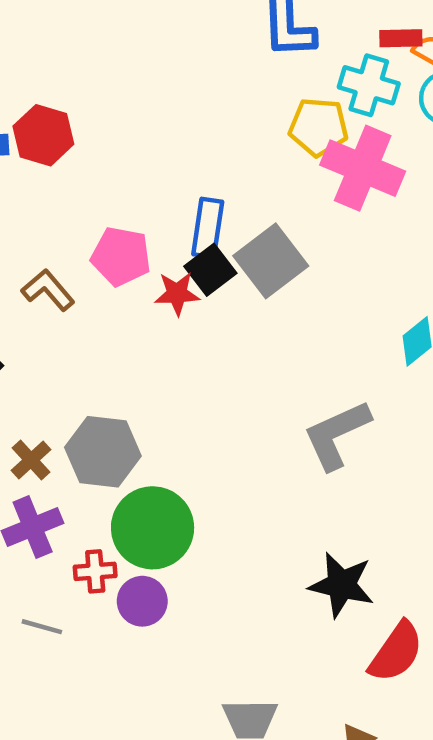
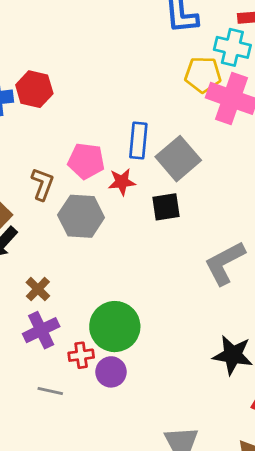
black square: (210, 270) -> (166, 207), moved, turned 32
brown L-shape: (48, 290) -> (42, 184), turned 64
gray hexagon: (103, 452) -> (81, 216), moved

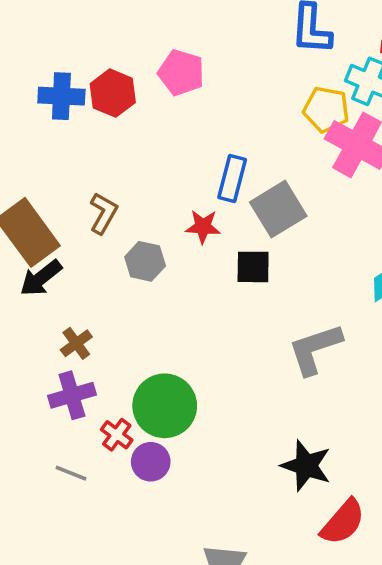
pink pentagon: (86, 161) -> (181, 73), moved
gray hexagon: (81, 216) -> (145, 261), size x0.7
red cross: (81, 355) -> (117, 435), turned 35

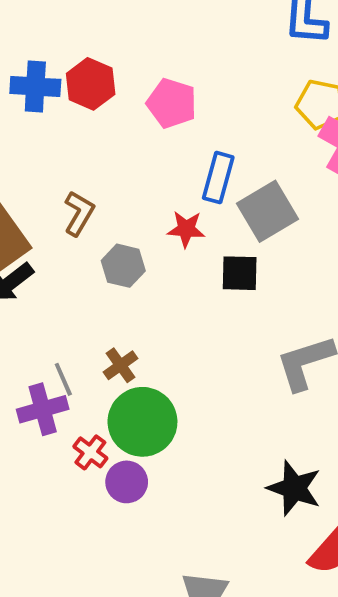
pink pentagon: (181, 73) -> (172, 103), moved
brown cross: (76, 343) -> (120, 365), moved
gray line: (71, 473) -> (63, 379), moved, turned 44

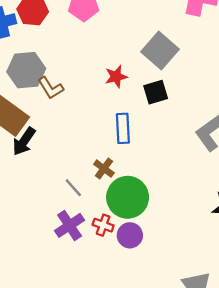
blue rectangle: (218, 178) -> (123, 128), moved
brown L-shape: (79, 213) -> (51, 88), turned 136
gray hexagon: (123, 266) -> (26, 70), moved, size x1.4
purple cross: (43, 409) -> (70, 225), moved

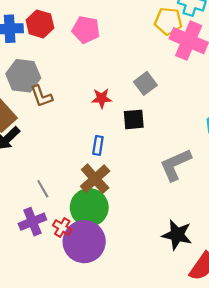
gray square: (160, 51) -> (145, 83), size x0.7
blue rectangle: (123, 128) -> (98, 145), size x0.7
brown cross: (104, 169) -> (95, 179), moved, size x1.6
purple circle: (130, 235) -> (84, 242), size x1.8

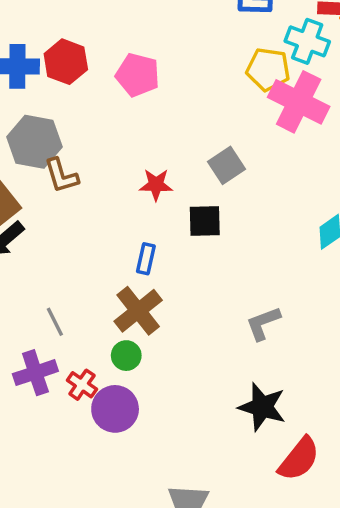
gray L-shape: (175, 165) -> (263, 323), moved, size x0.7
green circle: (89, 207) -> (126, 356), size x0.5
purple circle: (84, 242) -> (115, 409), size x0.7

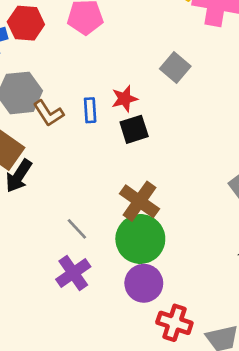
black square: (205, 221) -> (134, 129), moved
blue rectangle: (146, 259) -> (90, 110), moved
green circle: (126, 356) -> (140, 239), size x2.0
red cross: (82, 385) -> (174, 323), moved, size x1.4

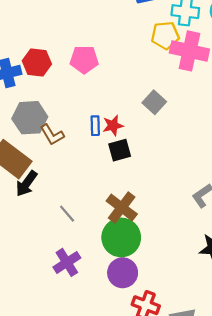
blue rectangle: (90, 110) -> (95, 126), moved
gray line: (77, 229) -> (67, 214), moved

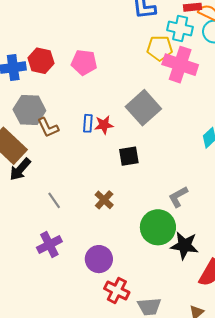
gray square: (154, 102) -> (143, 108), size x1.6
black square: (120, 150) -> (129, 156), moved
brown cross: (122, 207) -> (104, 200), size x0.7
green circle: (121, 237) -> (158, 227), moved

